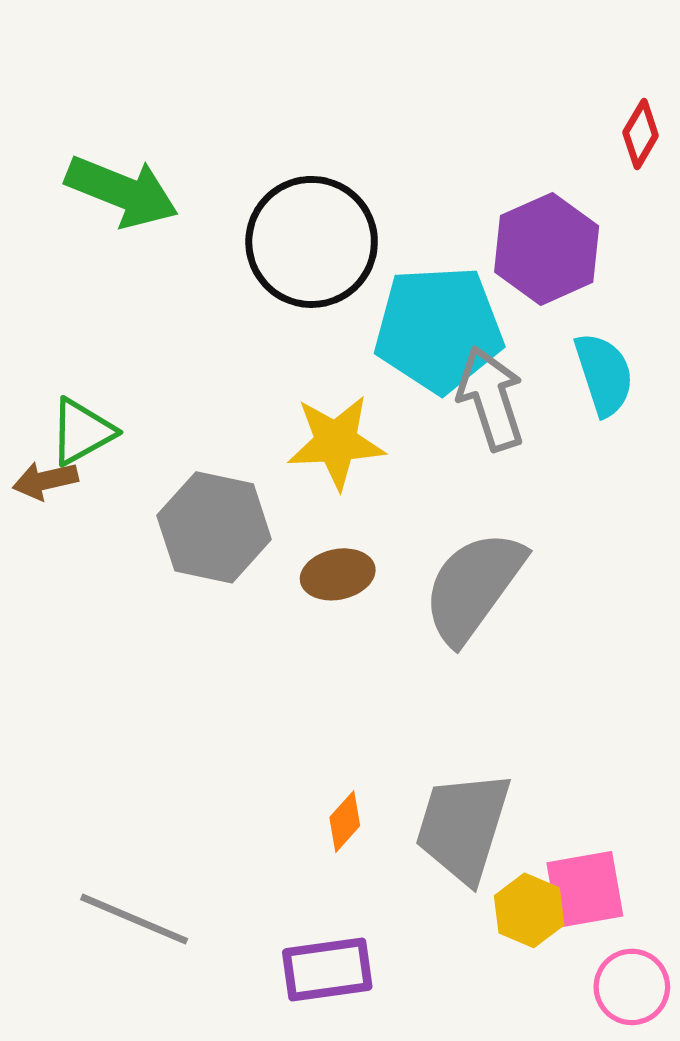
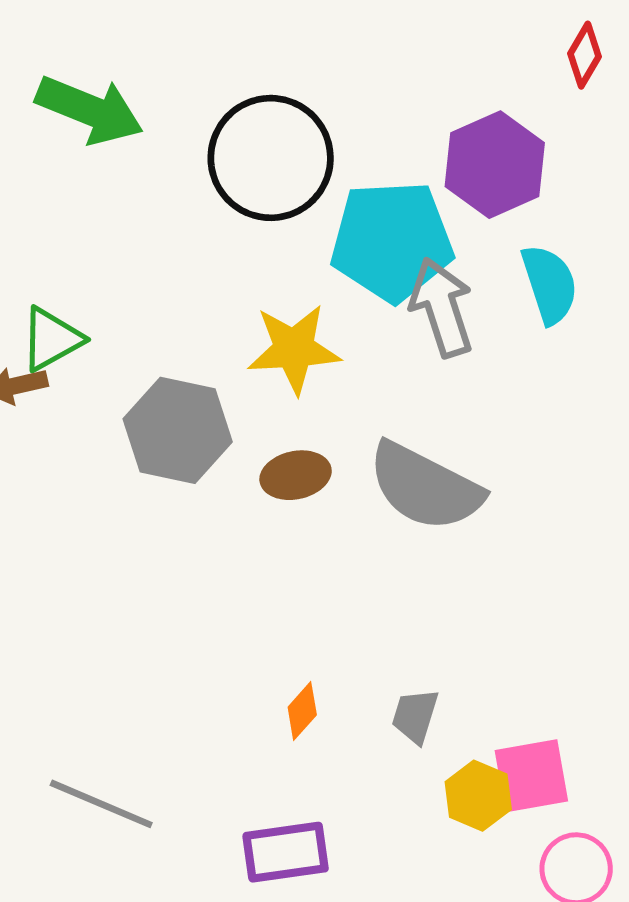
gray semicircle: (473, 587) -> (425, 487), turned -99
gray trapezoid: (463, 827) -> (415, 716), size x0.5

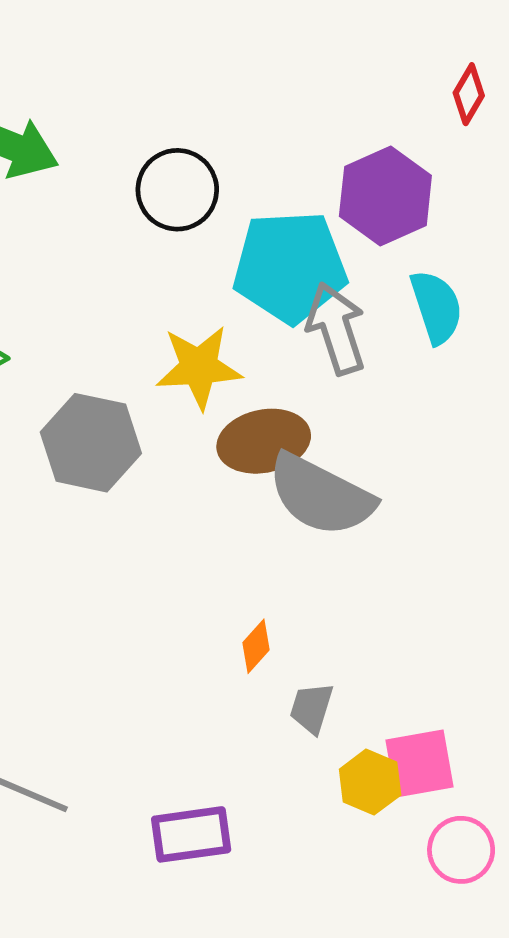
black circle: (271, 158) -> (177, 190), size x0.7
brown ellipse: (296, 475) -> (264, 441), moved, size x1.4
orange diamond: (302, 711) -> (256, 646), moved

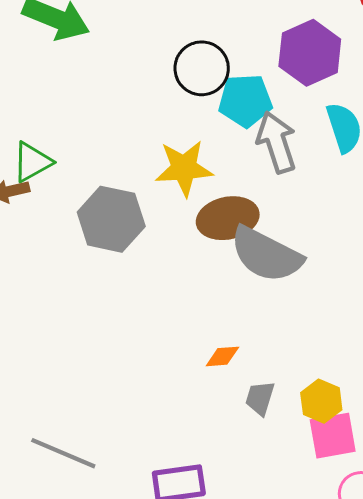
black circle: (177, 190) -> (202, 68), moved
cyan pentagon: (290, 267) -> (245, 101), size x0.7
orange diamond: (256, 646) -> (222, 356), turned 44
yellow hexagon: (370, 782) -> (321, 401), moved

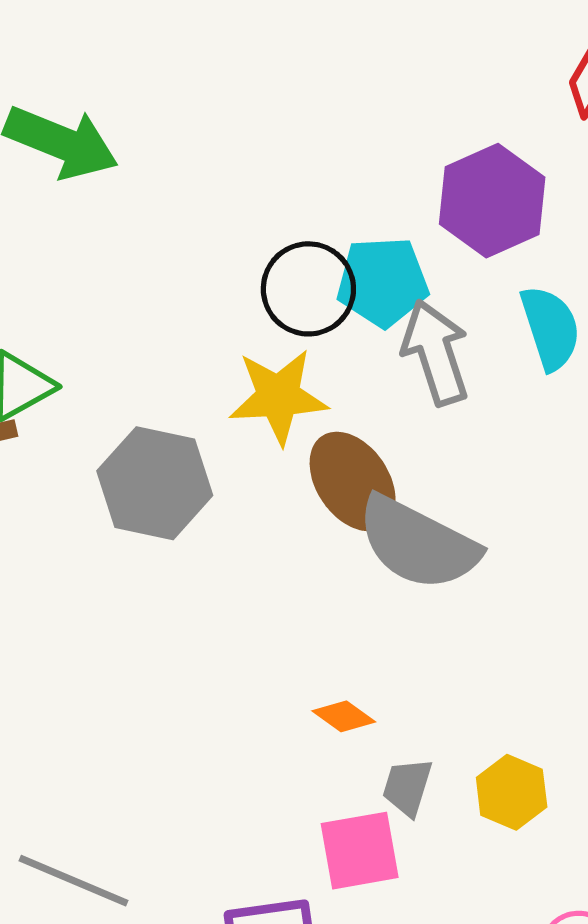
black circle: (202, 68) -> (308, 289), moved
brown ellipse: (228, 218) -> (353, 481), turned 68
orange diamond: (222, 356) -> (344, 716), turned 40
pink square: (333, 436) -> (360, 851), moved

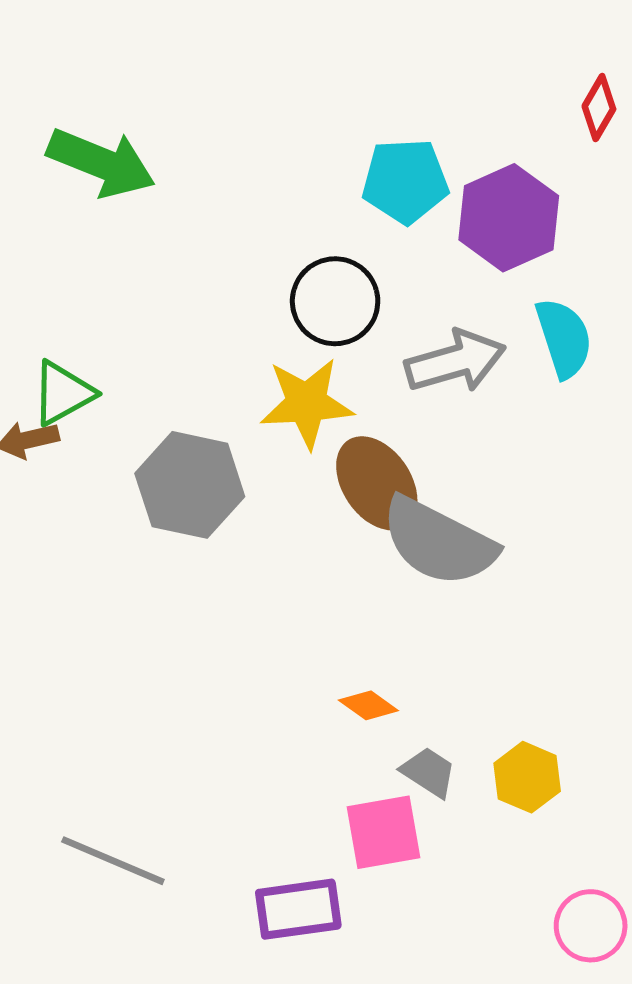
cyan pentagon: (383, 282) -> (405, 181), moved
gray arrow: (436, 352) -> (455, 361), turned 92
gray trapezoid: (407, 787) -> (429, 772), turned 106

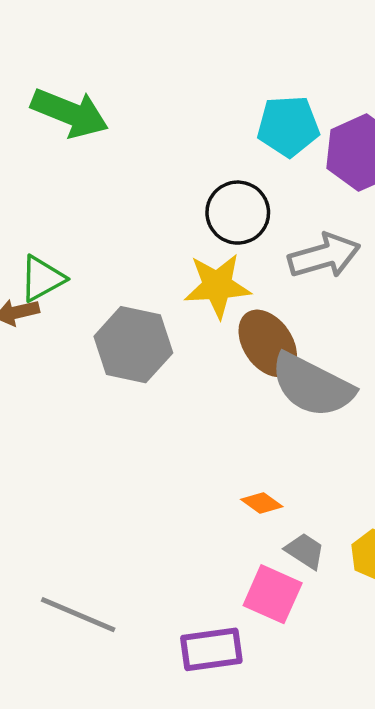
pink square: (383, 832) -> (273, 594), turned 34

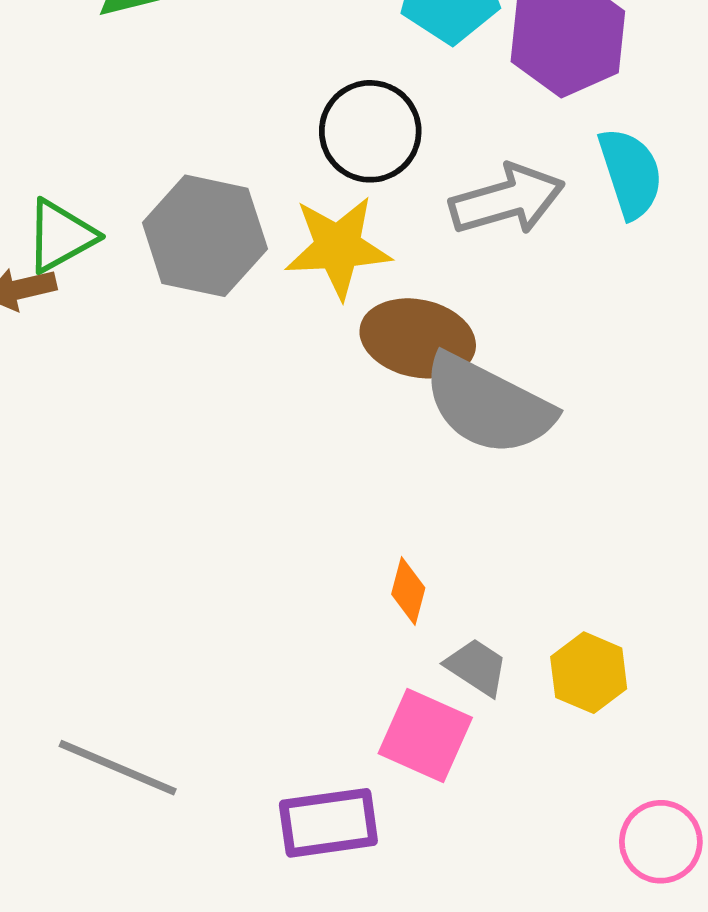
brown ellipse: (268, 343) -> (418, 338), turned -44
gray hexagon: (133, 345) -> (205, 236), moved
orange diamond: (262, 503) -> (408, 591), turned 69

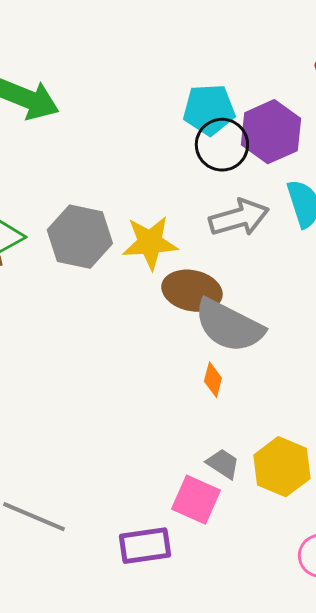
black circle: (370, 131) -> (222, 145), moved
orange diamond: (408, 591) -> (213, 380), moved
yellow hexagon: (589, 673) -> (282, 467), size x1.4

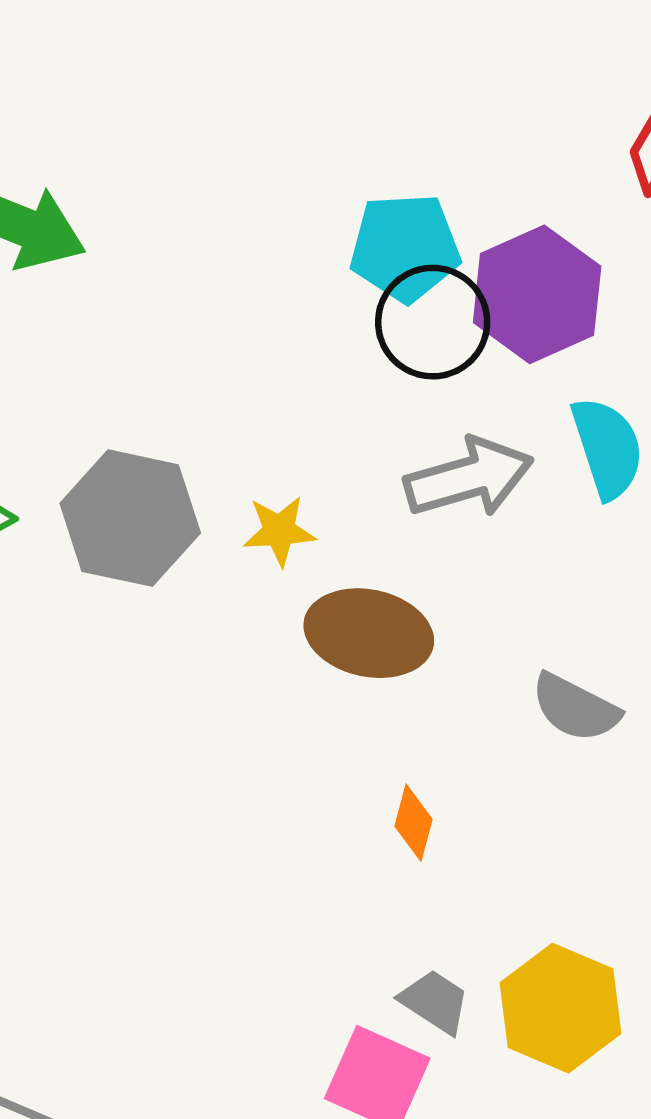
yellow star: (150, 243) -> (279, 531), size x0.6
gray semicircle: (229, 326) -> (575, 708), moved, size x0.6

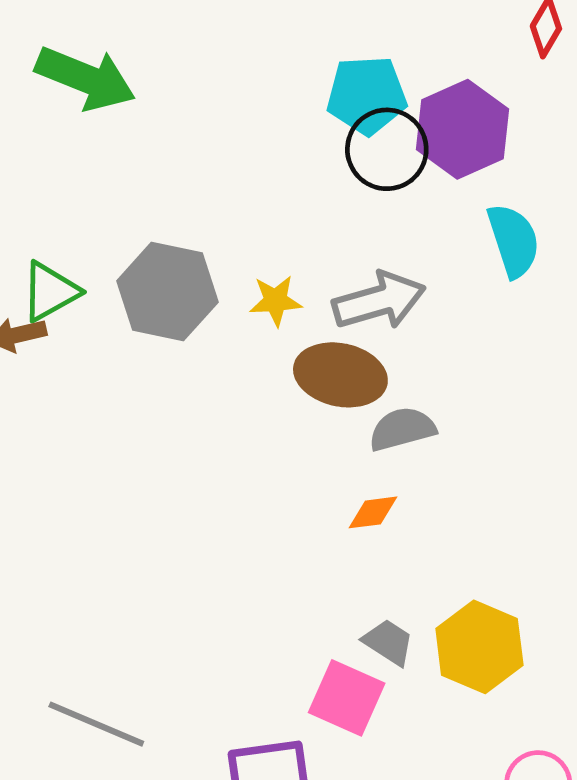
gray arrow: (469, 478) -> (379, 301), moved
gray semicircle: (575, 708) -> (402, 429), moved, turned 138
orange diamond: (414, 823) -> (373, 512), turned 68

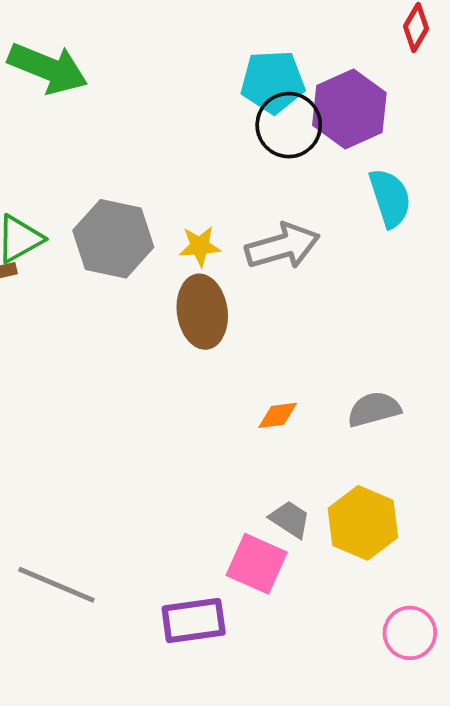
brown ellipse: (340, 375) -> (202, 312), moved, turned 70
gray semicircle: (402, 429) -> (374, 409), moved

